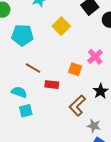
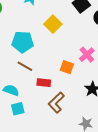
cyan pentagon: (22, 35) -> (23, 42), moved
brown L-shape: (77, 106) -> (56, 103), moved

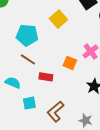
brown L-shape: (56, 103) -> (56, 111), moved
cyan square: (18, 109) -> (29, 103), moved

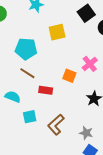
yellow square: (58, 19) -> (57, 32), turned 30

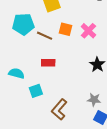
brown line: (27, 73) -> (45, 36), moved
orange square: (69, 76) -> (65, 29), moved
brown L-shape: (56, 125) -> (59, 109), moved

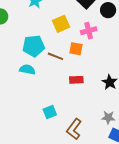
pink cross: (88, 31) -> (89, 31), moved, turned 35
red rectangle: (48, 63) -> (76, 80), moved
cyan semicircle: (16, 73) -> (27, 70), moved

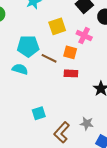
pink cross: (89, 31) -> (84, 36), turned 35
red rectangle: (76, 80) -> (71, 73), moved
gray star: (108, 117) -> (87, 124), moved

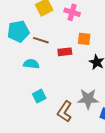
orange square: (70, 52) -> (84, 39), moved
cyan semicircle: (20, 69) -> (31, 64), moved
gray star: (87, 124) -> (88, 99), size x1.5

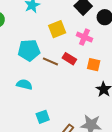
red rectangle: (65, 52) -> (69, 59), moved, turned 32
cyan semicircle: (31, 64) -> (24, 84), moved

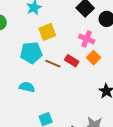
yellow square: (57, 29) -> (47, 32), moved
orange square: (94, 65) -> (94, 58), moved, turned 32

